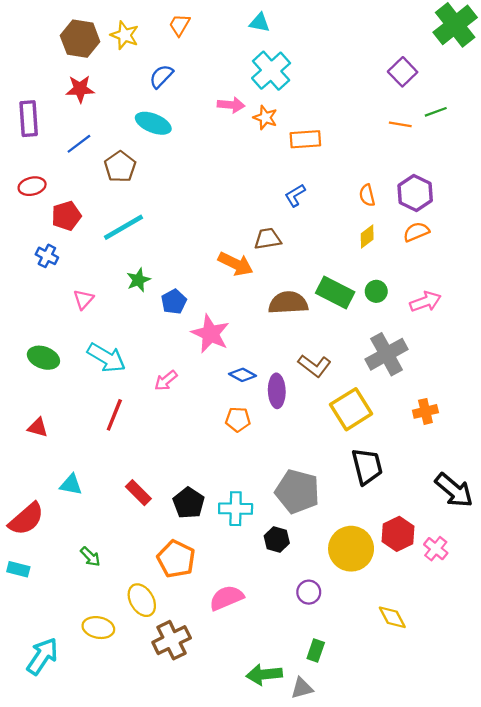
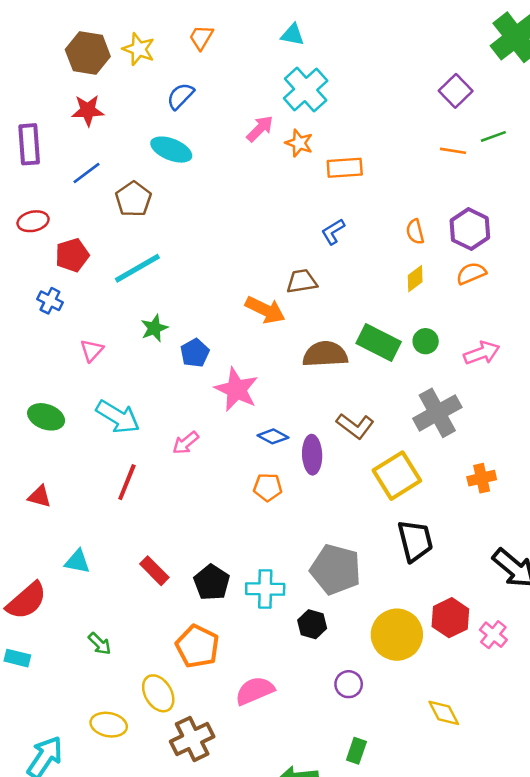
pink arrow: (231, 105) -> (260, 129), turned -50

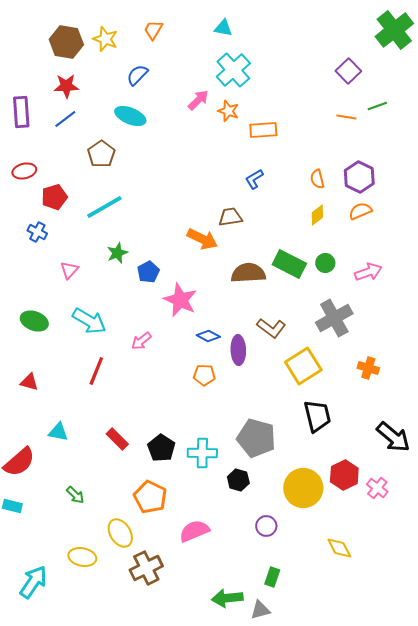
blue line: (86, 173) -> (65, 119), moved
orange cross: (482, 478) -> (368, 368), turned 30

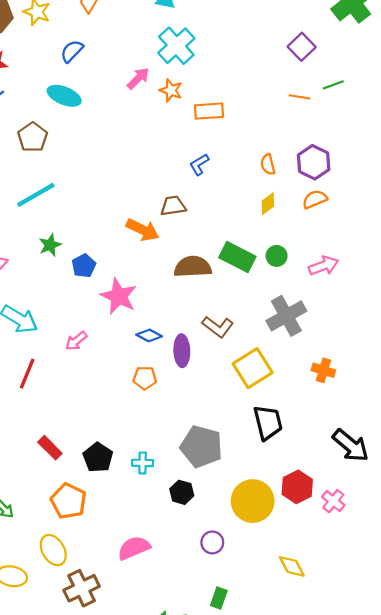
cyan cross: (202, 453) -> (143, 463), size x0.7
orange pentagon: (150, 497) -> (69, 501), moved

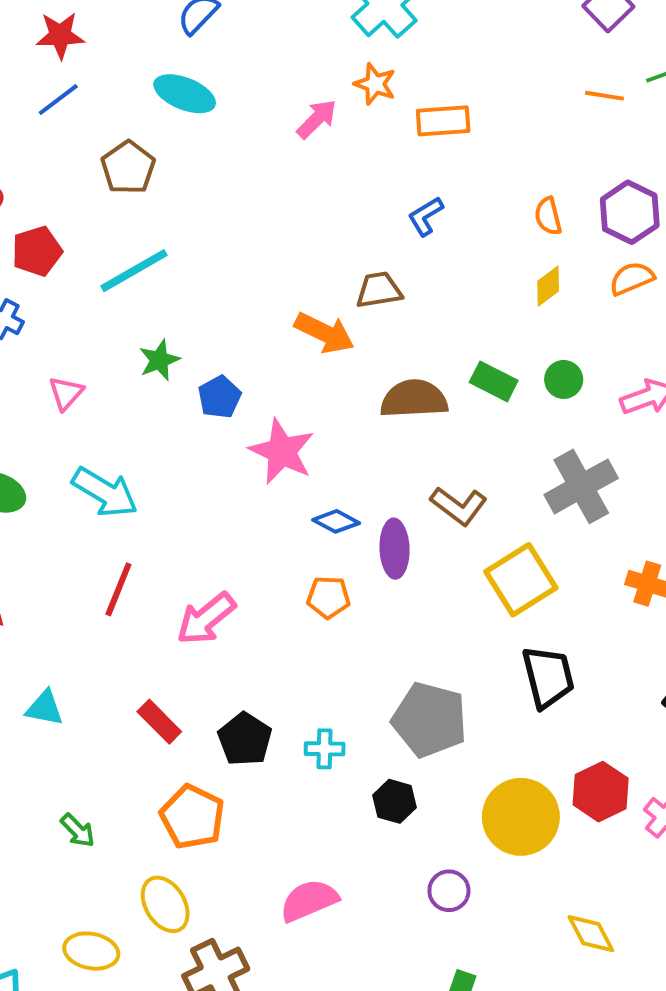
pink arrow: (138, 78) -> (317, 119), moved
green rectangle: (237, 257) -> (494, 381), size x0.7
pink arrow: (76, 341) -> (206, 619), moved, size x1.5

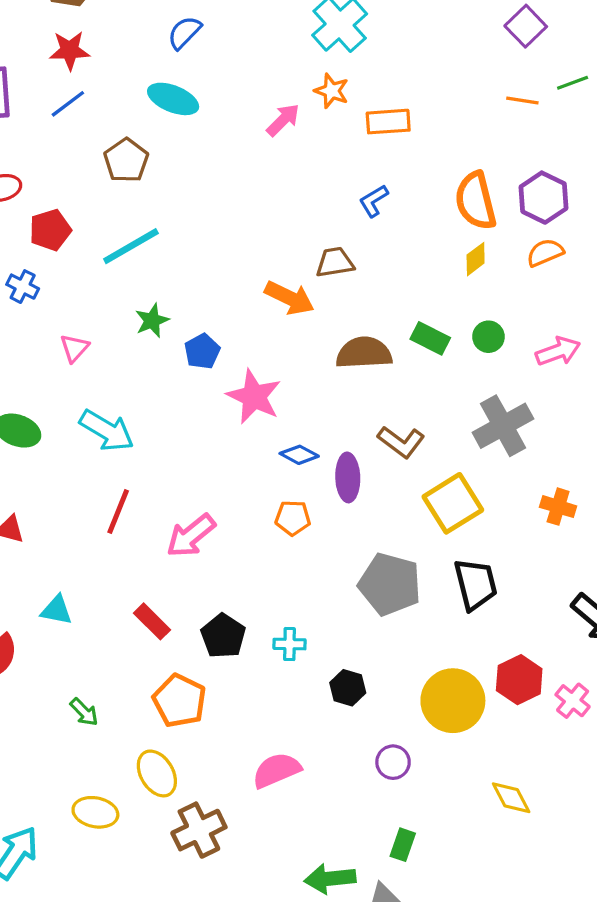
orange semicircle: (548, 216) -> (476, 201), size x1.8
gray pentagon: (430, 720) -> (390, 584), moved

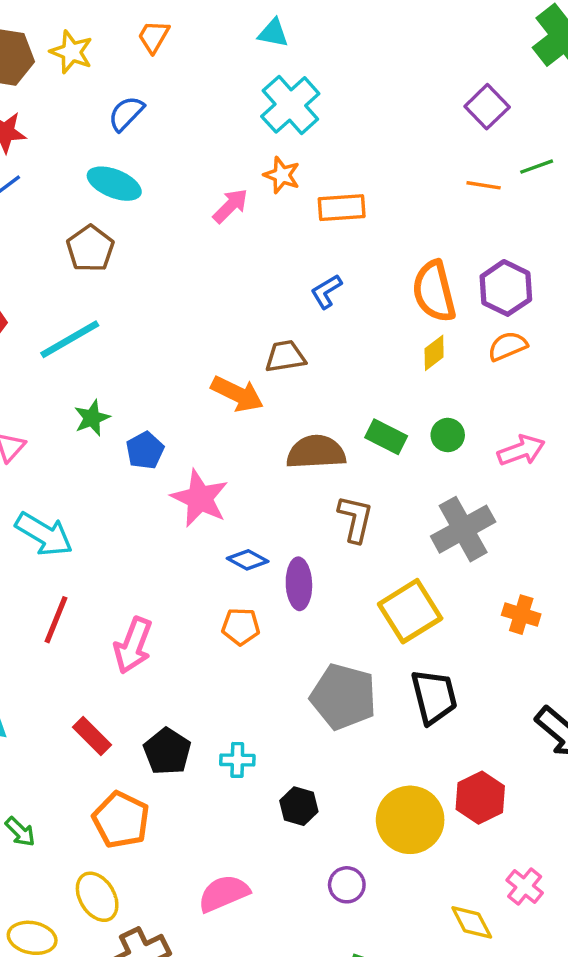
brown pentagon: (126, 160) -> (90, 249), moved
brown L-shape: (401, 442) -> (355, 519), moved, turned -114
pink arrow: (191, 536) -> (133, 645), turned -30
pink cross: (573, 701) -> (525, 887), moved

